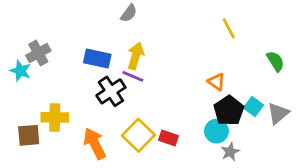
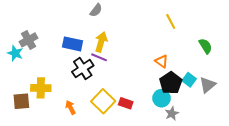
orange arrow: (94, 143) -> (70, 107), size x0.6

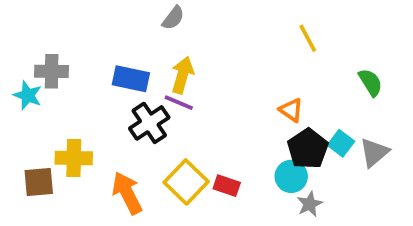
gray cross: (29, 40) -> (52, 71), turned 30
orange arrow: (70, 107) -> (127, 193), size x1.6

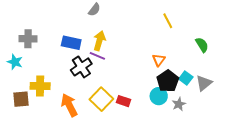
cyan star: (28, 95) -> (15, 62), moved
orange triangle: (291, 110) -> (159, 60), turned 32
gray star: (310, 204) -> (179, 104), moved

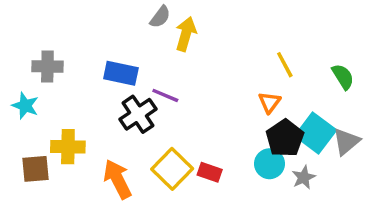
yellow line: (168, 21) -> (285, 65), moved
yellow arrow: (99, 41) -> (186, 34), moved
cyan square: (186, 78) -> (316, 133), size x1.6

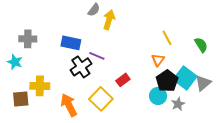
red rectangle: (210, 172) -> (123, 80), moved, turned -56

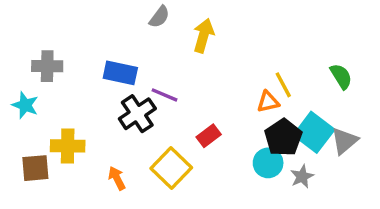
yellow arrow: (109, 20) -> (204, 36), moved
yellow line: (167, 38) -> (283, 85), moved
orange triangle: (158, 60) -> (268, 102), turned 40
orange arrow: (69, 105) -> (117, 178), size x0.6

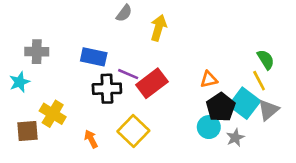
yellow line: (283, 85) -> (259, 81), moved
cyan star: (25, 105) -> (20, 82), turned 30
black cross: (137, 114) -> (107, 89), turned 32
red rectangle: (209, 136) -> (152, 83), moved, size x1.6
yellow cross: (68, 146) -> (53, 114), turned 30

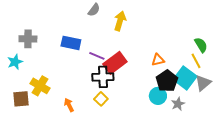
black cross: (107, 89) -> (103, 77), moved
yellow square: (133, 131) -> (101, 99), size x0.6

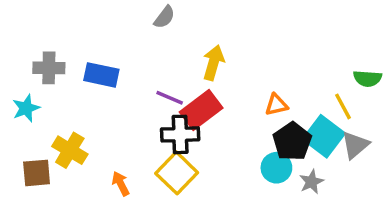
yellow arrow: (120, 21) -> (213, 63), moved
blue rectangle: (71, 43) -> (101, 75), moved
green semicircle: (201, 45) -> (368, 78), moved, turned 126
yellow square: (101, 99) -> (177, 173), size x1.6

